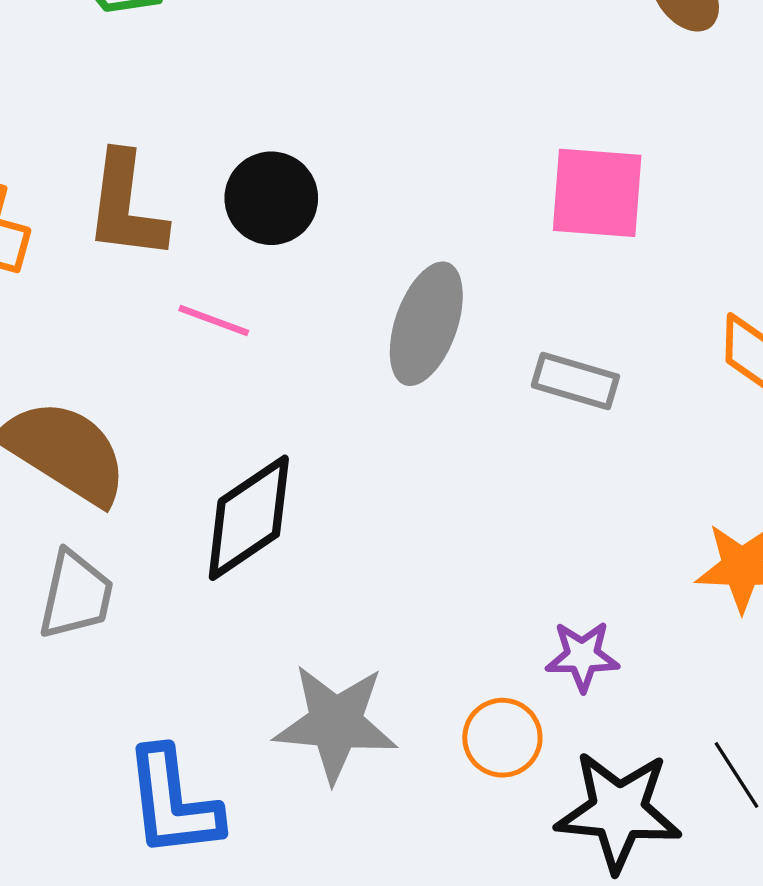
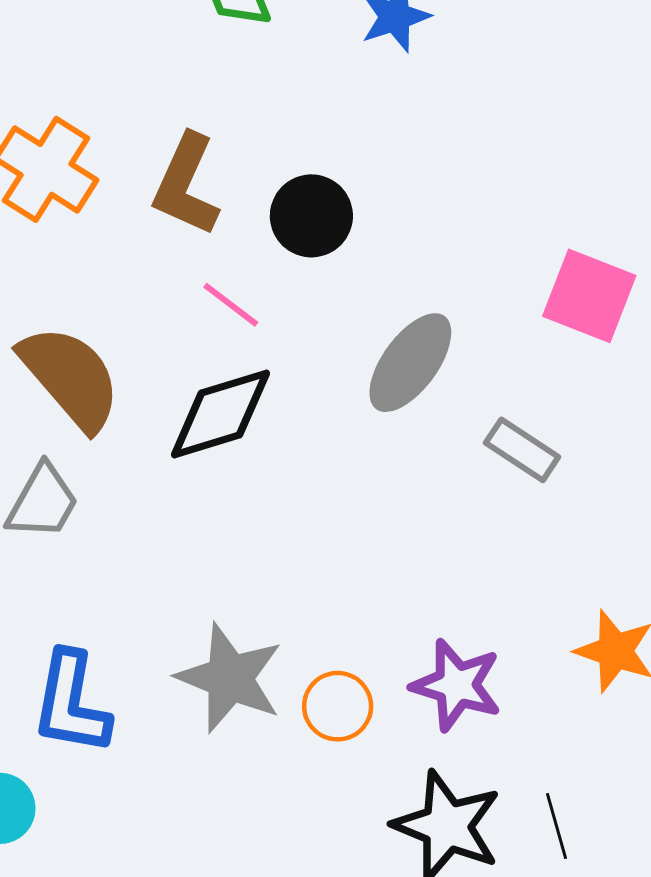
black diamond: (249, 518) -> (220, 414), moved
purple star: (582, 656) -> (457, 685), size x1.4
orange circle: (502, 738) -> (338, 706), moved

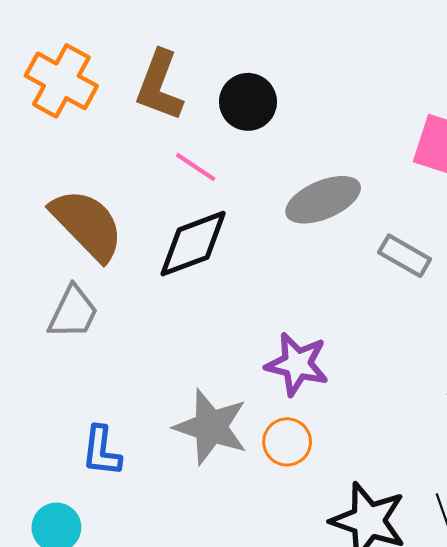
gray ellipse: (410, 363) -> (323, 200), turned 34
purple star: (457, 685) -> (297, 364), moved
blue L-shape: (71, 703) -> (102, 451), size x0.7

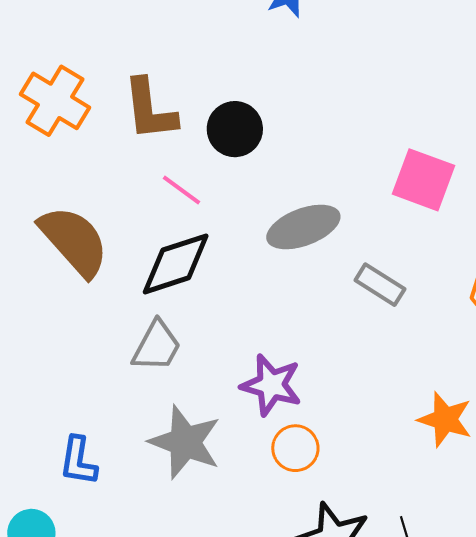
brown L-shape: (159, 86) -> (150, 110), turned -30
gray trapezoid: (73, 312) -> (157, 346), moved
orange circle: (287, 442) -> (295, 448), moved

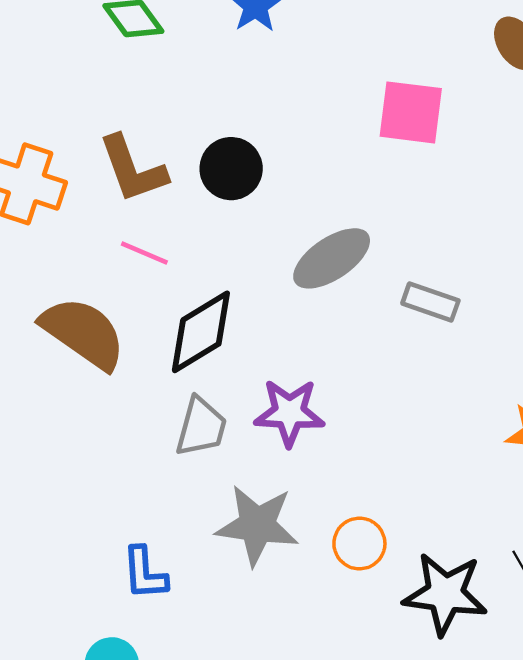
pink square: (423, 180) -> (411, 112), moved
pink line: (181, 190) -> (144, 253), moved
purple star: (271, 385) -> (289, 413), moved
orange circle: (295, 448) -> (359, 544), moved

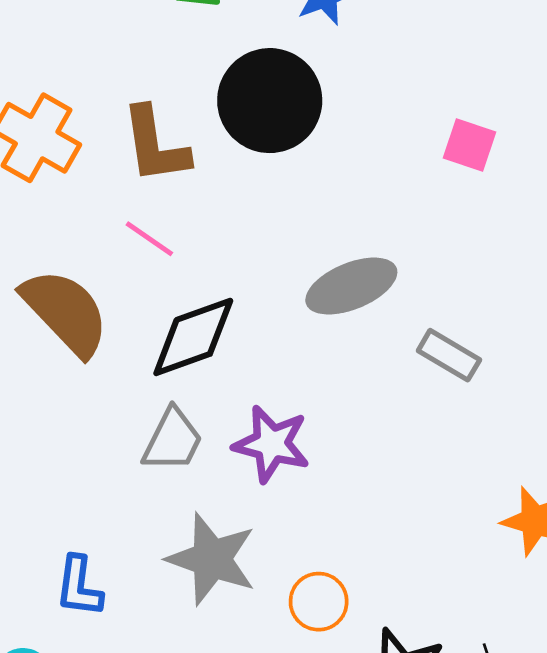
pink square: (411, 112) -> (470, 145), size x0.7
black circle: (231, 169) -> (270, 101), moved, size x1.5

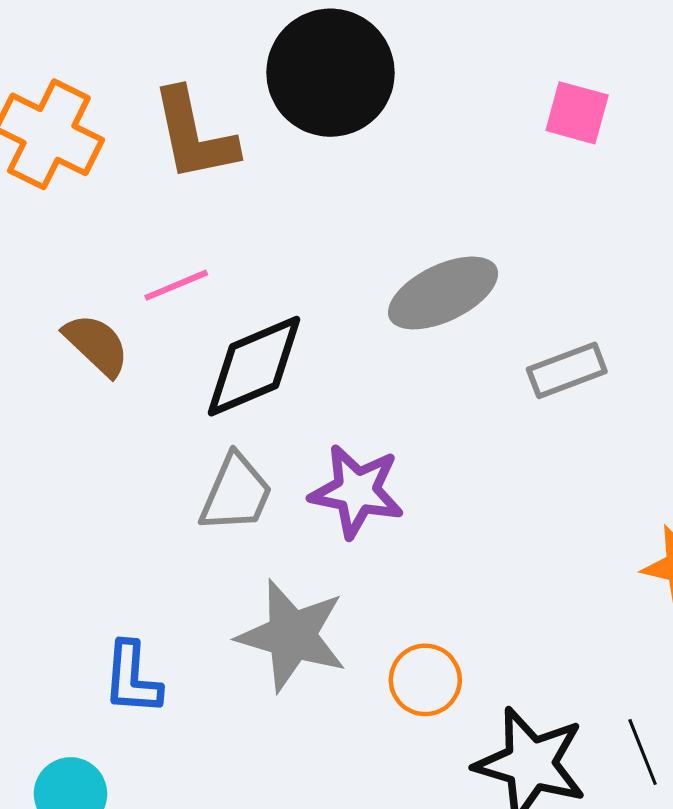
pink line: (149, 239) -> (176, 285), moved, turned -54
brown semicircle: (65, 312) -> (96, 345), size x0.6
gray rectangle: (449, 355) -> (567, 370), turned -48

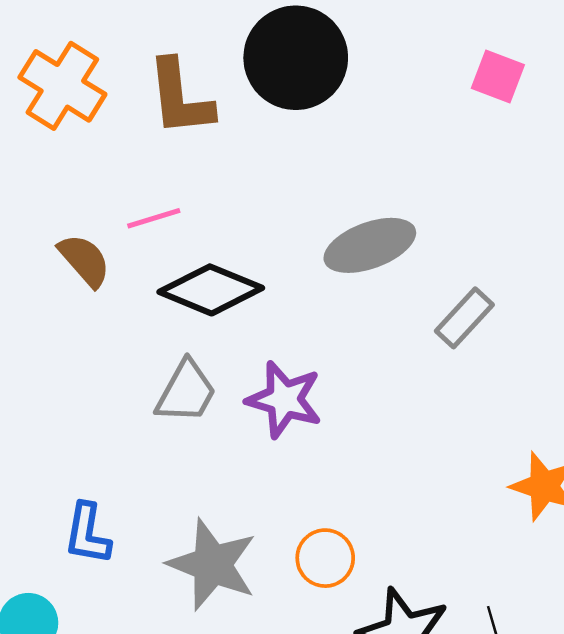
pink square: (577, 113) -> (498, 76), moved
black diamond: (254, 366) -> (211, 290), turned 40
gray rectangle: (567, 370) -> (464, 318), turned -32
gray star: (292, 636) -> (212, 564), moved

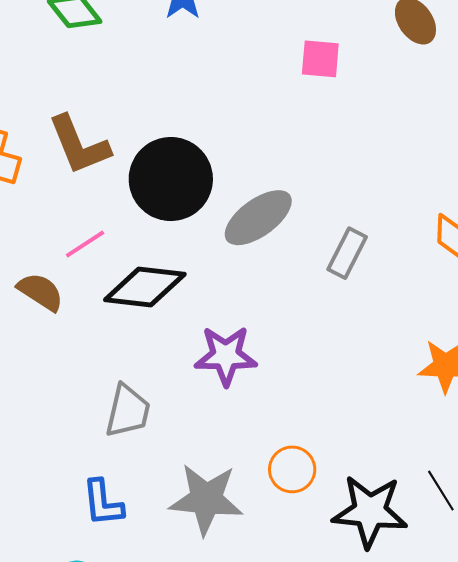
black circle: (296, 58) -> (171, 179), moved
gray trapezoid: (186, 392) -> (128, 411), moved

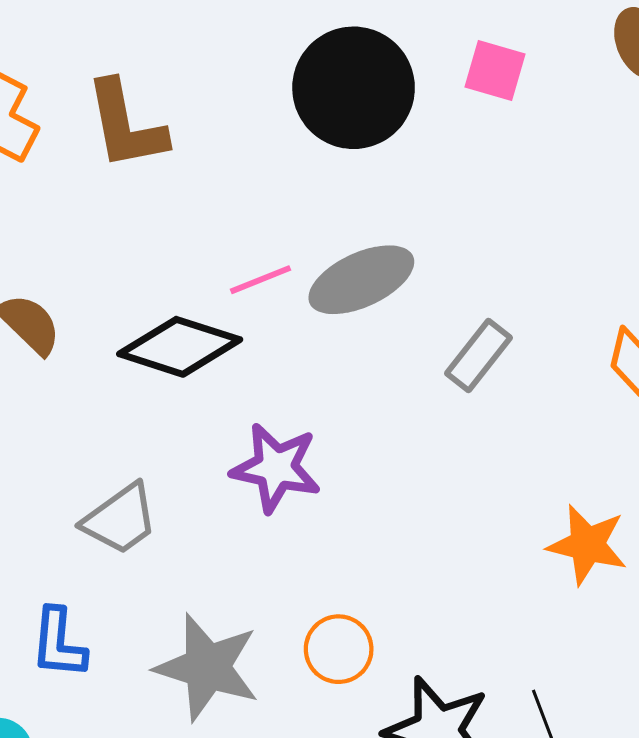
black circle: (171, 179) -> (354, 88), moved
pink line: (85, 244) -> (261, 280), moved
gray trapezoid: (128, 411) -> (120, 519), turned 30

